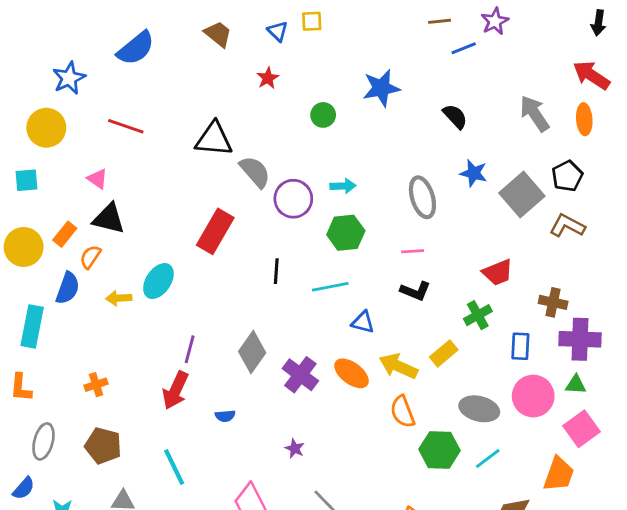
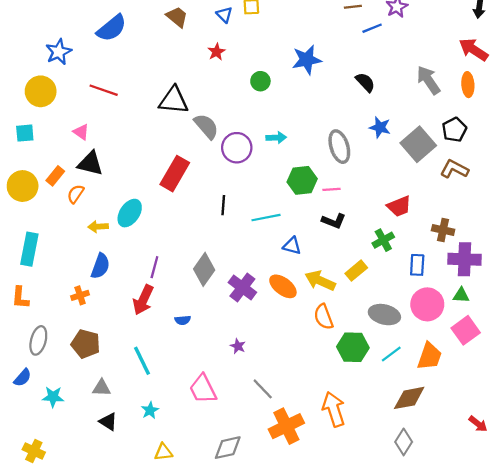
green hexagon: (346, 233) -> (302, 180), moved
blue semicircle: (68, 288) -> (100, 266), moved
orange trapezoid: (559, 474) -> (430, 356), moved

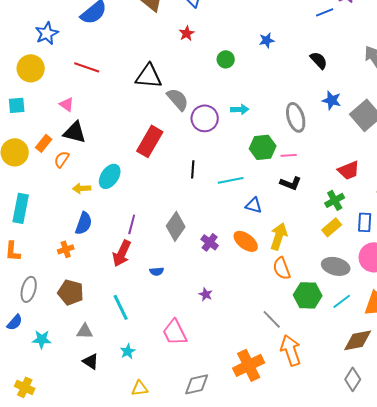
blue star: (307, 60) -> (267, 40), size x0.6
yellow rectangle: (356, 271) -> (332, 227), moved
yellow arrow: (320, 281) -> (279, 236), turned 84
purple cross: (242, 287) -> (210, 242), size x0.7
gray line: (263, 389) -> (272, 319), moved

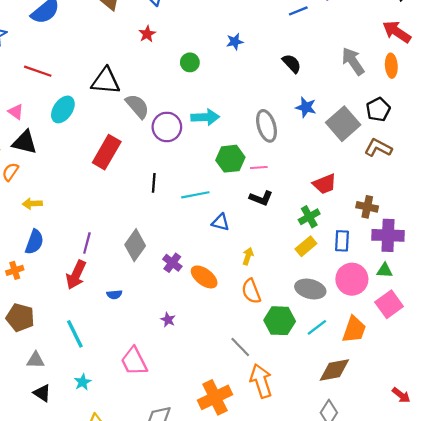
cyan arrow: (240, 109) -> (205, 117), size x1.4
cyan ellipse: (110, 176) -> (63, 109), moved
yellow arrow: (279, 236) -> (248, 256), size x0.6
orange ellipse: (246, 241) -> (204, 277), moved

